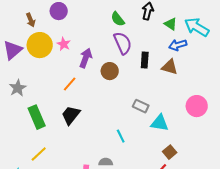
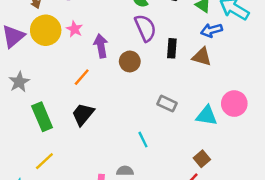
purple arrow: (86, 58) -> (101, 46), turned -30
cyan triangle: (160, 123) -> (207, 116), moved

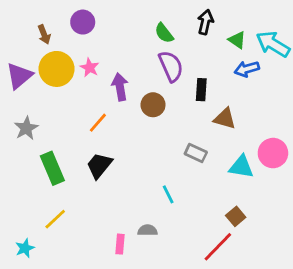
brown triangle: (202, 57) -> (225, 119), moved

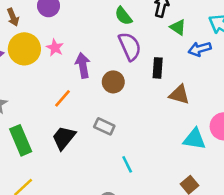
green triangle: (237, 40) -> (178, 27), moved
gray rectangle: (196, 153) -> (104, 126), moved

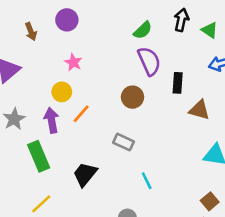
green semicircle: (123, 16) -> (143, 30), turned -96
green triangle: (178, 27) -> (210, 30), moved
yellow circle: (24, 49) -> (62, 92), moved, size x0.6
purple arrow: (83, 65) -> (51, 120), moved
black trapezoid: (64, 138) -> (85, 174), moved

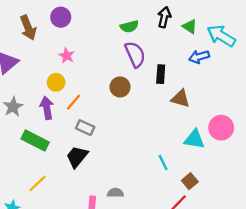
green semicircle: (143, 30) -> (129, 26), turned 30
brown arrow: (31, 31) -> (28, 28), size x1.5
gray rectangle: (123, 142) -> (85, 128), moved
green rectangle: (39, 156) -> (35, 140), turned -40
cyan line: (147, 181) -> (163, 163), moved

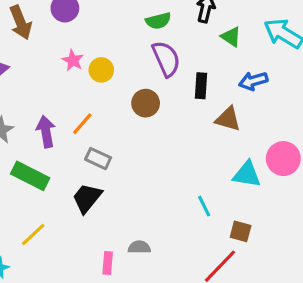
green triangle: (190, 26) -> (231, 37), moved
blue arrow: (199, 57) -> (253, 81), moved
yellow circle: (56, 82) -> (101, 70), moved
brown square: (190, 181) -> (241, 231), turned -35

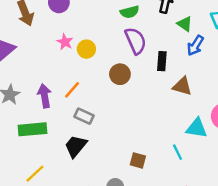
blue arrow: (253, 81) -> (195, 45), moved, turned -42
green rectangle: (30, 176) -> (33, 129), turned -32
cyan line: (204, 206) -> (177, 152), moved
brown square: (241, 231) -> (138, 160), moved

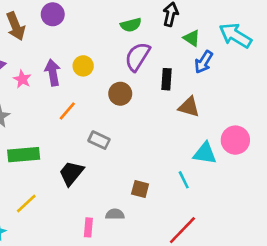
purple semicircle: (136, 41) -> (137, 57), turned -124
pink star: (65, 42) -> (22, 79), moved
purple arrow: (45, 96) -> (53, 73), moved
gray rectangle: (84, 116) -> (99, 140), moved

